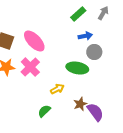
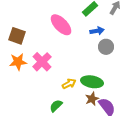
pink ellipse: (34, 41) -> (61, 25), moved
green ellipse: (77, 68) -> (92, 82), moved

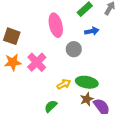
pink ellipse: (61, 25) -> (56, 25), turned 30
gray circle: (106, 47) -> (74, 49), moved

